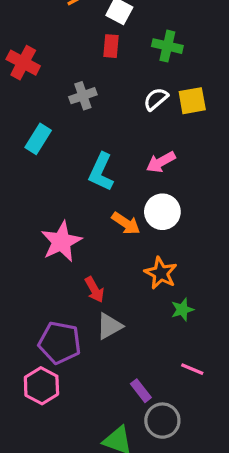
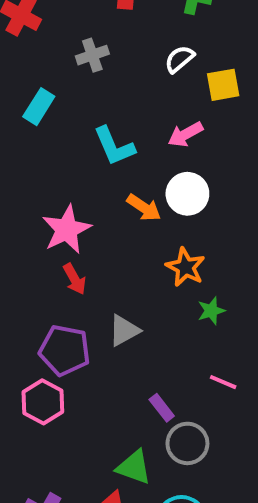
yellow square: (192, 101) -> (223, 85), moved
cyan L-shape: (101, 172) -> (114, 146), turned -48
red arrow: (94, 290) -> (75, 279), moved

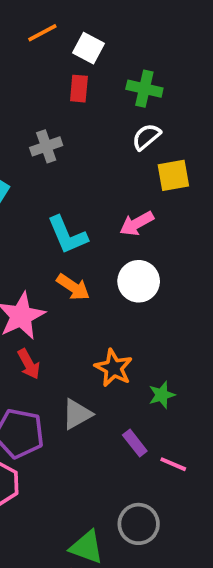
white semicircle: (180, 59) -> (146, 137), moved
orange arrow: (144, 208) -> (73, 287), moved
orange star: (185, 267) -> (114, 368), moved
purple rectangle: (162, 408) -> (135, 443), moved

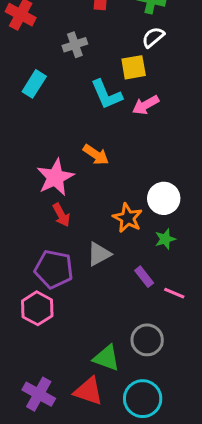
yellow square: (173, 175) -> (134, 67), moved
cyan L-shape: (67, 235) -> (106, 94), moved
white circle: (139, 281) -> (164, 198), moved

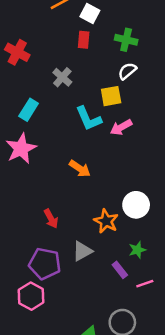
gray cross: (75, 45) -> (62, 77), turned -30
pink star: (55, 177) -> (21, 149), moved
green star: (165, 239) -> (137, 250), moved
pink line: (174, 293) -> (145, 284), turned -42

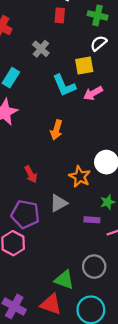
orange arrow: (80, 169) -> (56, 130), turned 72
purple rectangle: (120, 270) -> (92, 220), turned -48

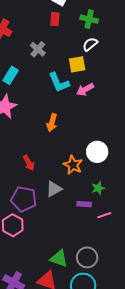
gray circle: (94, 267) -> (87, 257), moved

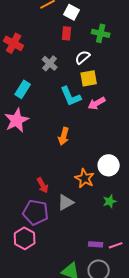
white semicircle: (90, 44) -> (83, 57), moved
red arrow: (29, 163) -> (43, 185), moved
purple rectangle: (84, 204) -> (96, 244), moved
pink line: (104, 215) -> (116, 245), moved

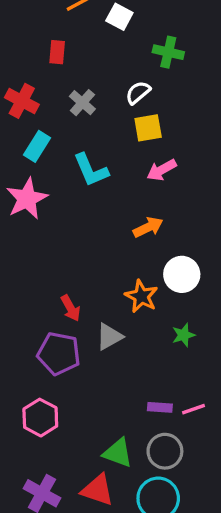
red rectangle: (67, 33) -> (57, 52), moved
red cross: (14, 43) -> (22, 101), moved
cyan L-shape: (71, 96) -> (91, 170), moved
orange arrow: (64, 136) -> (148, 227), moved, turned -132
pink hexagon: (25, 238) -> (40, 418), moved

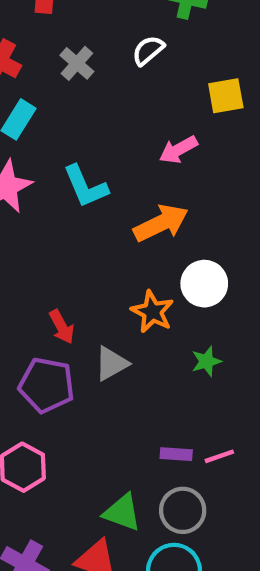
yellow square: (148, 128) -> (226, 96), moved
cyan L-shape: (91, 170) -> (85, 186), moved
orange arrow: (148, 227) -> (161, 223), size x1.4

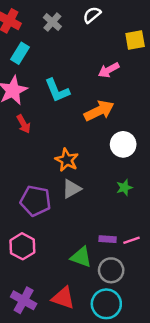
orange star: (152, 312) -> (67, 160), moved
red arrow: (62, 327) -> (24, 124), moved
green triangle: (122, 512) -> (81, 257), moved

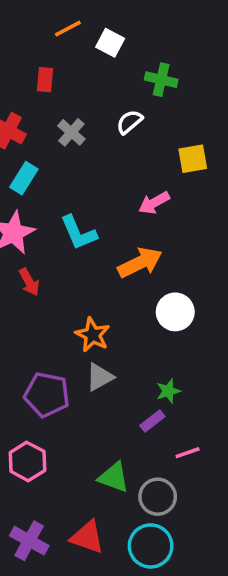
green star: (124, 188) -> (168, 391), moved
purple rectangle: (108, 239) -> (152, 421), moved, turned -42

